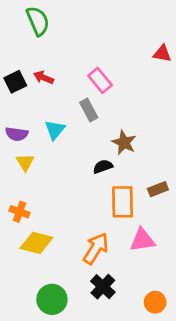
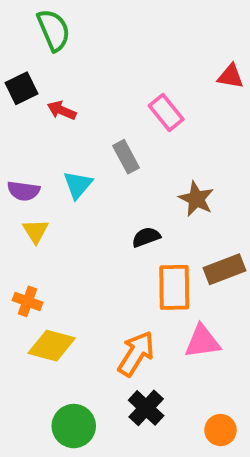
pink rectangle: (100, 80) -> (166, 112), moved
black square: (15, 82) -> (21, 88), moved
brown star: (124, 143) -> (196, 199), moved
brown rectangle: (158, 189) -> (224, 269), size x1.4

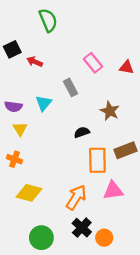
green semicircle: (54, 30) -> (48, 20), moved
red triangle: (231, 76) -> (127, 67), moved
orange cross: (28, 301) -> (15, 159), moved
orange circle: (220, 430) -> (104, 238), moved

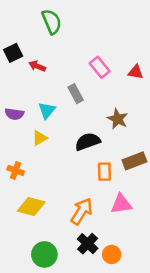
yellow triangle: (20, 129) -> (40, 138), moved, turned 32
black semicircle: (82, 132) -> (88, 142), size x1.5
orange rectangle: (97, 160) -> (104, 172), size x0.7

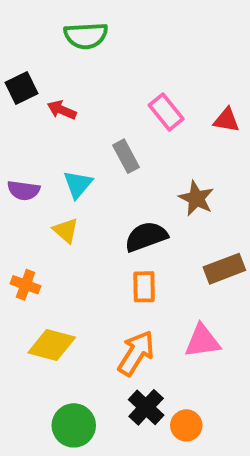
green semicircle: (52, 22) -> (86, 36), turned 110
yellow triangle: (40, 138) -> (66, 231), turned -49
orange rectangle: (104, 172) -> (144, 287), moved

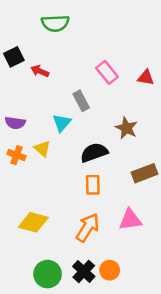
cyan triangle: (78, 184) -> (62, 123), moved
orange cross: (26, 285) -> (17, 155), moved
black cross: (146, 407) -> (84, 271), moved
orange circle: (186, 425) -> (110, 270), moved

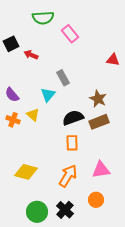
pink rectangle: (107, 72) -> (70, 34), moved
purple semicircle: (15, 123) -> (12, 95), turned 42
brown rectangle: (144, 173) -> (99, 122), moved
orange circle: (110, 270) -> (96, 200), moved

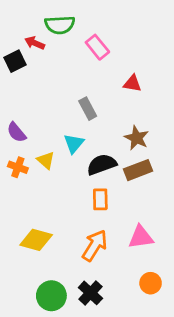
red arrow: (31, 55) -> (35, 43), moved
red triangle: (113, 60) -> (132, 83), moved
cyan triangle: (48, 95) -> (74, 144), moved
orange circle: (96, 200) -> (151, 283), moved

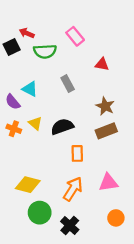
green semicircle: (60, 25) -> (45, 51), moved
cyan triangle: (74, 144) -> (30, 89), moved, turned -42
black semicircle: (102, 164) -> (62, 127), moved
green circle: (51, 296) -> (40, 213), moved

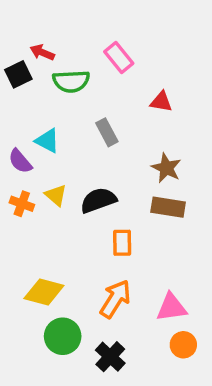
brown rectangle: (106, 131) -> (168, 207), turned 30
pink triangle: (108, 182) -> (171, 307), moved

